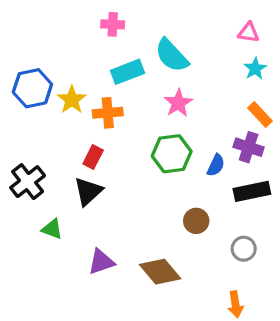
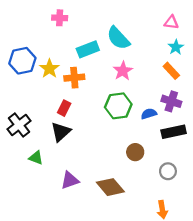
pink cross: (113, 24) -> (60, 18), moved
orange rectangle: (260, 114) -> (171, 71), moved
blue semicircle: (216, 165) -> (149, 114), turned -133

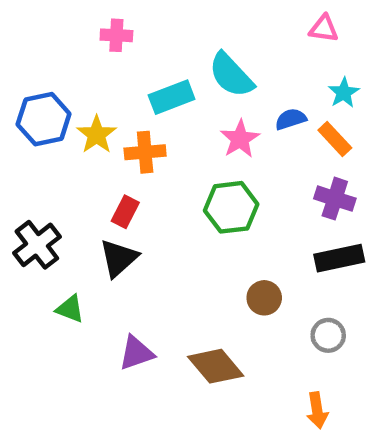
pink triangle: (171, 22) -> (324, 29), moved
blue semicircle: (149, 114) -> (291, 119), moved

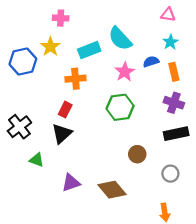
cyan star: (344, 93) -> (170, 42), moved
yellow star: (97, 135) -> (50, 47), moved
orange rectangle: (335, 139) -> (174, 72), turned 30

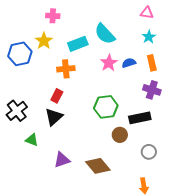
blue semicircle: (151, 62) -> (129, 63), moved
green hexagon: (120, 107) -> (106, 107), moved
black rectangle: (176, 134) -> (140, 118), moved

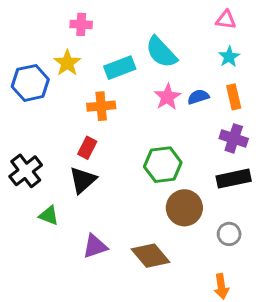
black rectangle: (140, 118) -> (234, 179), moved
brown circle: (120, 135) -> (184, 208), size x1.5

